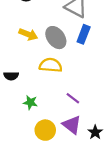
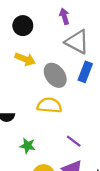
yellow arrow: (28, 34) -> (25, 59), moved

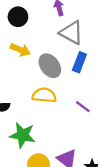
purple line: (74, 141) -> (83, 107), moved
green star: (27, 146) -> (23, 135), size x1.6

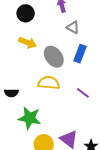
gray triangle: (72, 33) -> (73, 27), size x0.6

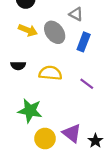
gray ellipse: (54, 57) -> (55, 32), moved
black semicircle: (11, 93) -> (18, 66), moved

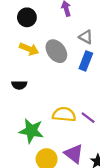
gray triangle: (76, 14) -> (86, 37), moved
yellow semicircle: (50, 73) -> (64, 114), moved
purple line: (87, 84) -> (88, 118), moved

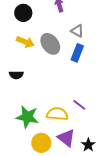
yellow semicircle: (64, 114) -> (57, 114), moved

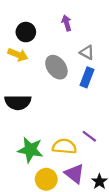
yellow arrow: (25, 42) -> (18, 55), moved
black semicircle: (16, 75) -> (18, 102), size x1.6

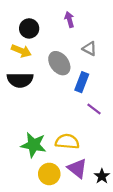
blue rectangle: (87, 77) -> (82, 82), moved
black semicircle: (18, 102) -> (20, 80), moved
purple line: (89, 136) -> (94, 109), moved

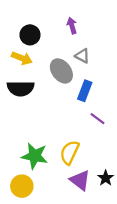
gray triangle: (90, 49) -> (82, 56), moved
yellow semicircle: (67, 142) -> (70, 152), turned -70
yellow circle: (49, 174) -> (22, 186), moved
black star: (102, 176) -> (106, 178), moved

